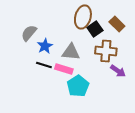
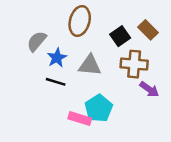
brown ellipse: (83, 17) -> (80, 21), moved
pink rectangle: (64, 69) -> (80, 118), moved

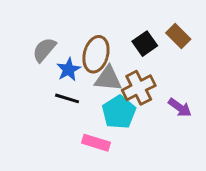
brown ellipse: (80, 21) -> (96, 54), moved
brown cross: (134, 64) -> (139, 88), moved, turned -32
cyan pentagon: (99, 108) -> (119, 112), moved

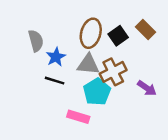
gray semicircle: (44, 50) -> (36, 41), turned 125
brown ellipse: (96, 54) -> (91, 33), moved

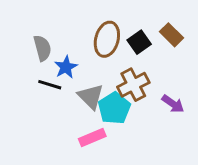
gray triangle: (88, 64) -> (91, 96), moved, turned 40
black line: (55, 81) -> (50, 85), moved
pink rectangle: (78, 117) -> (92, 137), turned -40

